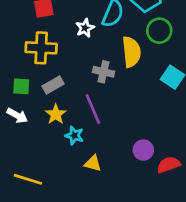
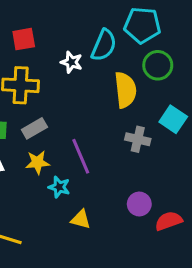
white star: (85, 28) -> (71, 62), turned -30
gray cross: (104, 72) -> (138, 139), moved
yellow star: (56, 114) -> (38, 162), turned 30

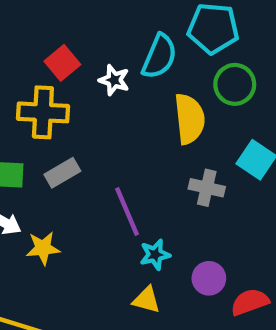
red square: (24, 39) -> (62, 63), moved, turned -30
yellow star: (38, 162) -> (43, 248), moved
cyan star: (59, 187) -> (155, 255), moved, turned -30
yellow triangle: (81, 219) -> (146, 300), moved

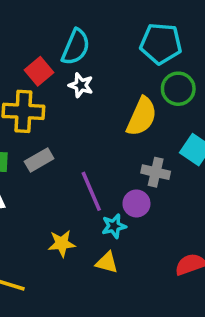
cyan semicircle: (159, 56) -> (76, 47), moved
yellow semicircle: (189, 119) -> (142, 117), turned 30
yellow star: (43, 248) -> (62, 243), moved
purple circle: (209, 278) -> (136, 203), moved

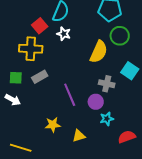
cyan star: (114, 226) -> (107, 119), moved
yellow triangle: (107, 263) -> (79, 136), turned -32

